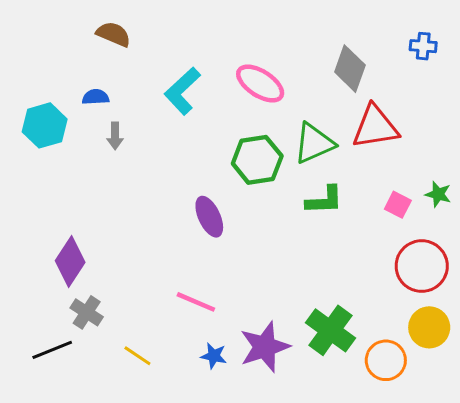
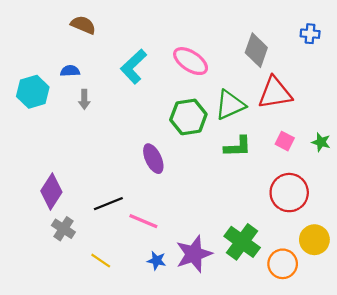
pink square: (398, 205) -> (285, 141), moved
red circle: (422, 266) -> (289, 193), moved
black line: (52, 350) -> (108, 204), moved

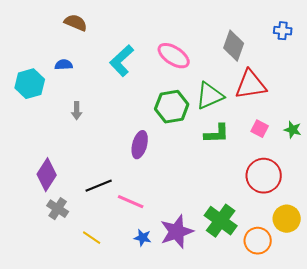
gray arrow: (84, 99) -> (77, 111), moved
purple ellipse: (153, 159) -> (140, 145), turned 40

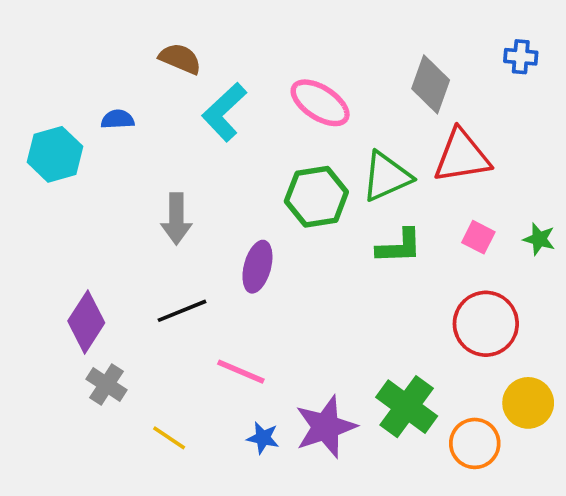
brown semicircle: (76, 23) -> (180, 59), moved
gray arrow: (77, 111) -> (176, 219), moved, size x1.5
black line: (99, 186) -> (182, 311), moved

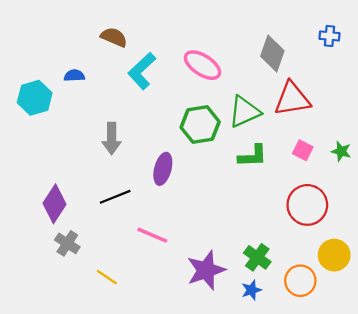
green cross: (407, 407) -> (257, 257), size x0.7
blue star: (263, 438) -> (251, 290), moved, turned -30

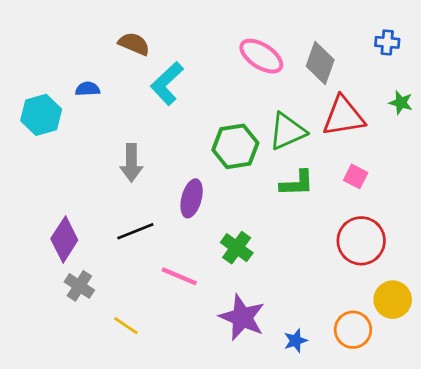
pink ellipse: (202, 65) -> (261, 56), moved
green star: (341, 151) -> (401, 103), moved
green cross: (257, 257) -> (237, 248), moved
purple star: (206, 270) -> (242, 317), turned -30

